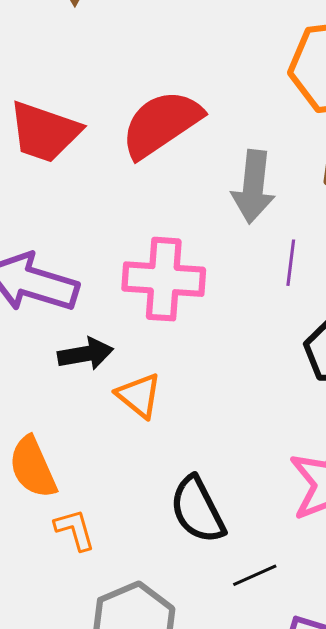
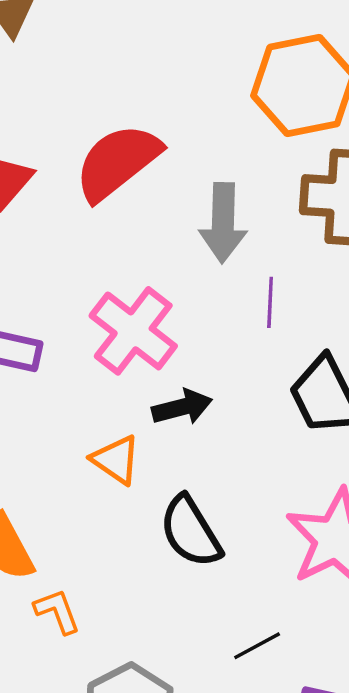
pink cross: (164, 279) -> (133, 331), turned 38
black arrow: (85, 354) -> (182, 407), moved
black semicircle: (197, 510) -> (191, 532), moved

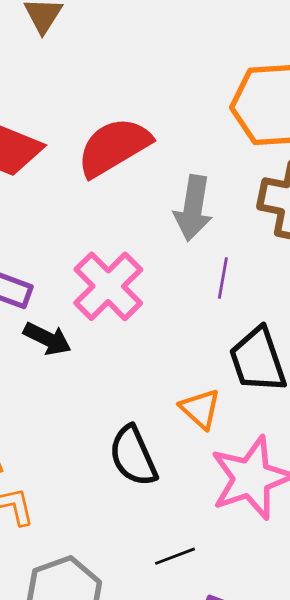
black arrow: (182, 407) -> (47, 339), moved, turned 33
orange triangle: (116, 460) -> (200, 409), moved

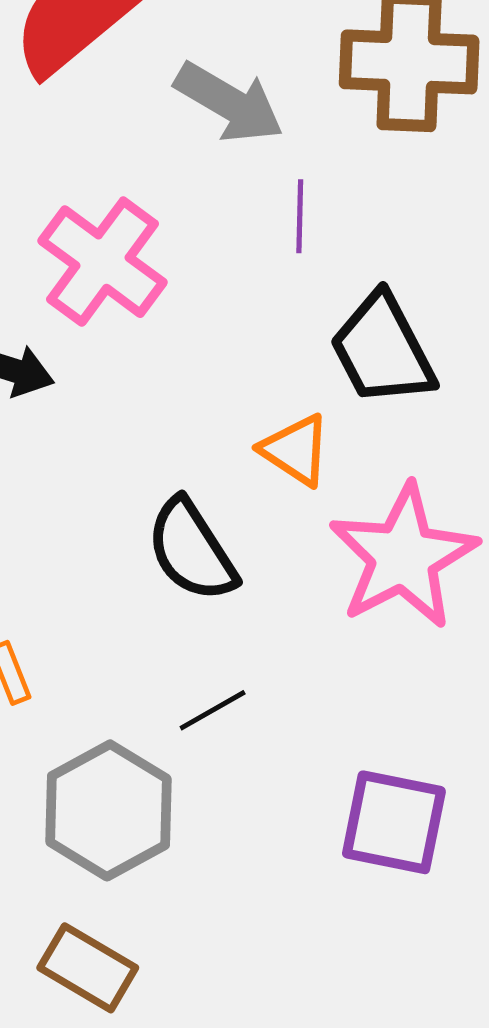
gray arrow: (193, 208) -> (229, 103), turned -60
black line: (175, 556) -> (213, 710), moved

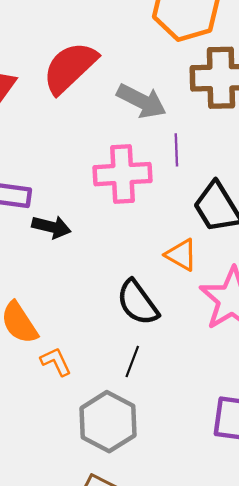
pink cross: (103, 262) -> (122, 174), moved, turned -36
black line: (213, 710) -> (132, 362), moved, turned -36

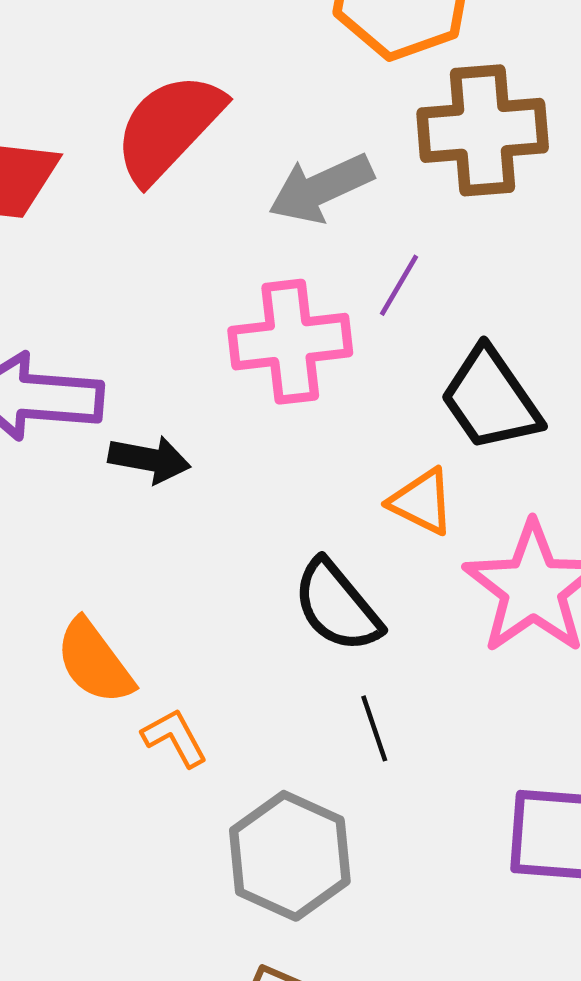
gray arrow: (141, 101) -> (321, 188), turned 132
purple line: (176, 150) -> (399, 285), turned 36
black line: (132, 362) -> (374, 728), moved, turned -36

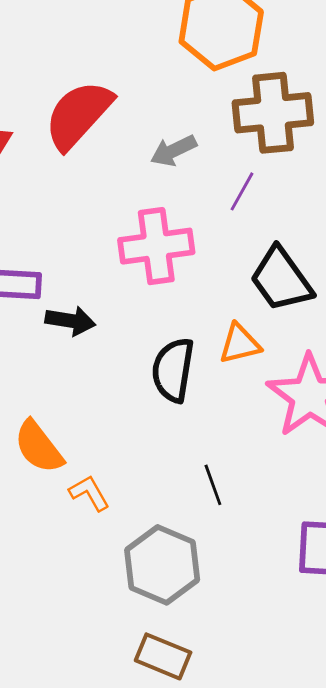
gray arrow: (321, 188) -> (173, 151), size x0.7
purple line: (399, 285) -> (242, 191), moved
orange triangle: (422, 502) -> (240, 344), turned -39
black semicircle: (337, 606) -> (173, 370), moved, turned 50

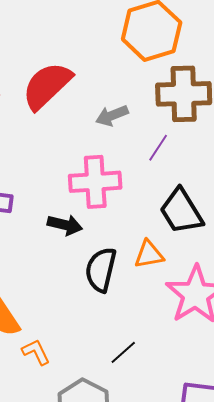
black arrow: (70, 321) -> (65, 225), moved
black line: (213, 485) -> (123, 352), turned 64

